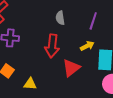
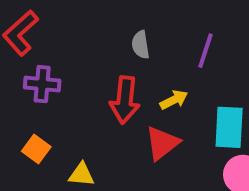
yellow arrow: (87, 46) -> (174, 100), moved

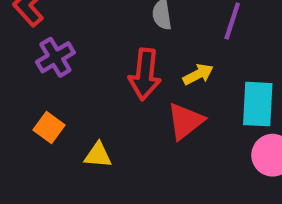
purple cross: (42, 84) -> (55, 57), turned -36

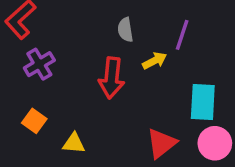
yellow arrow: (198, 74) -> (155, 61), moved
red triangle: (185, 121) -> (161, 143), moved

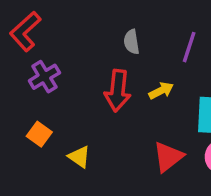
yellow arrow: (155, 61) -> (161, 91), moved
yellow triangle: (74, 143) -> (79, 157), turned 30

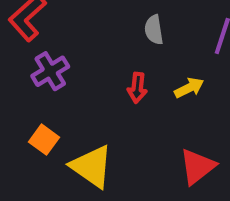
red arrow: (118, 91) -> (137, 88), size x0.6
yellow triangle: (79, 157) -> (92, 167), size x1.6

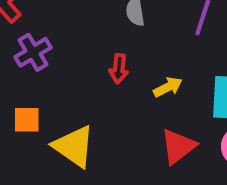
yellow arrow: (189, 88) -> (168, 87), moved
orange square: (44, 140) -> (27, 120), turned -36

